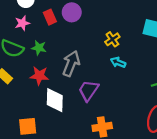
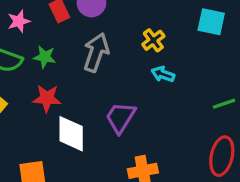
gray arrow: (71, 63) -> (96, 52), moved

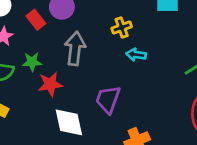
yellow cross: (153, 40) -> (122, 27), turned 30
red star: (47, 98) -> (50, 84), moved

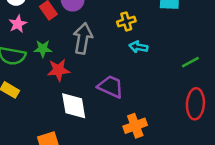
purple trapezoid: (108, 99) -> (111, 87), turned 92

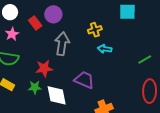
green star: (43, 49) -> (35, 87), moved

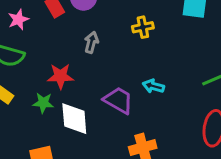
gray arrow: (62, 44) -> (91, 42), size x0.6
cyan arrow: (105, 49) -> (153, 86), moved

